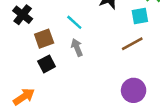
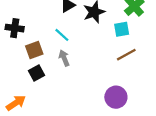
black cross: (23, 15) -> (15, 28), turned -30
brown line: (132, 44) -> (126, 55), moved

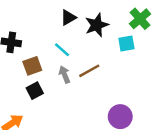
brown line: (126, 55) -> (89, 71), moved

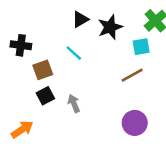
brown line: (89, 71) -> (132, 75), moved
gray arrow: (64, 75) -> (74, 104), moved

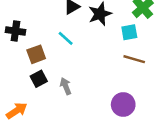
brown line: (132, 75) -> (134, 59), moved, turned 45

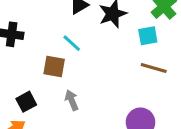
brown square: (36, 54) -> (54, 67), moved, turned 30
black square: (39, 79) -> (26, 102), moved

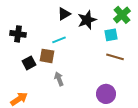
cyan line: (72, 43) -> (59, 40), turned -64
black square: (26, 102) -> (29, 63), moved

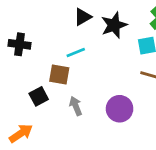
black square: (29, 63) -> (39, 96), moved
purple circle: (106, 94) -> (120, 109), moved

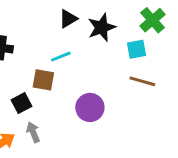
gray arrow: (76, 106) -> (33, 132), moved
purple circle: (120, 109) -> (90, 107), moved

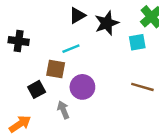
brown line: (142, 81) -> (142, 87), moved
purple circle: (90, 107) -> (82, 87), moved
gray arrow: (33, 132) -> (63, 110), moved

